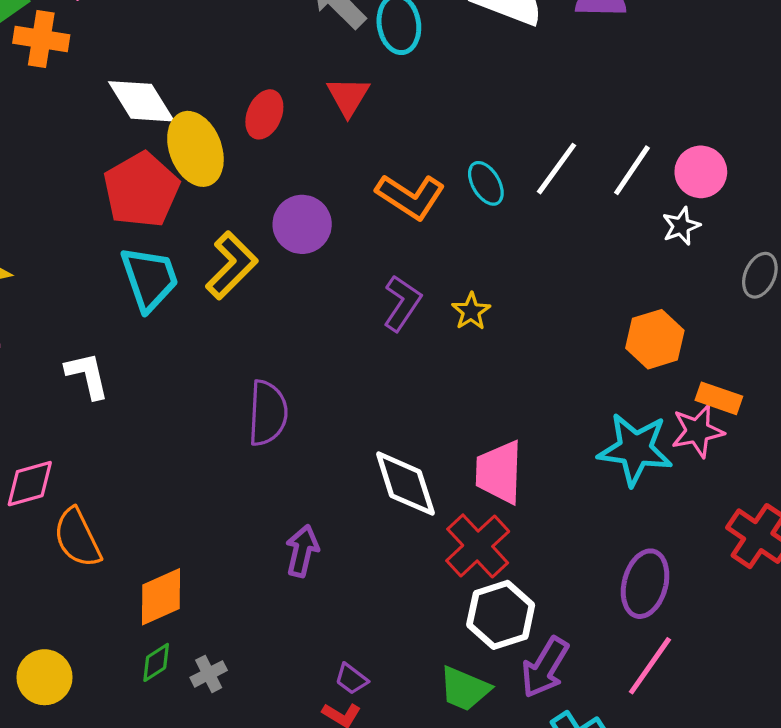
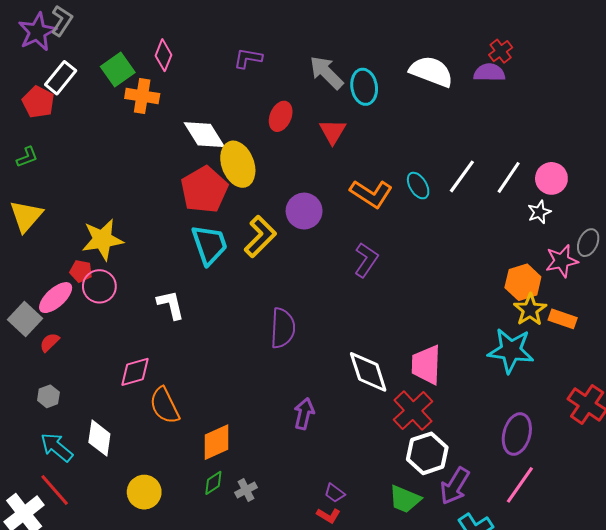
red ellipse: (264, 114) -> (281, 116), moved
yellow star: (471, 311) -> (530, 310), moved, size x1.4
pink star: (698, 431) -> (562, 261), moved

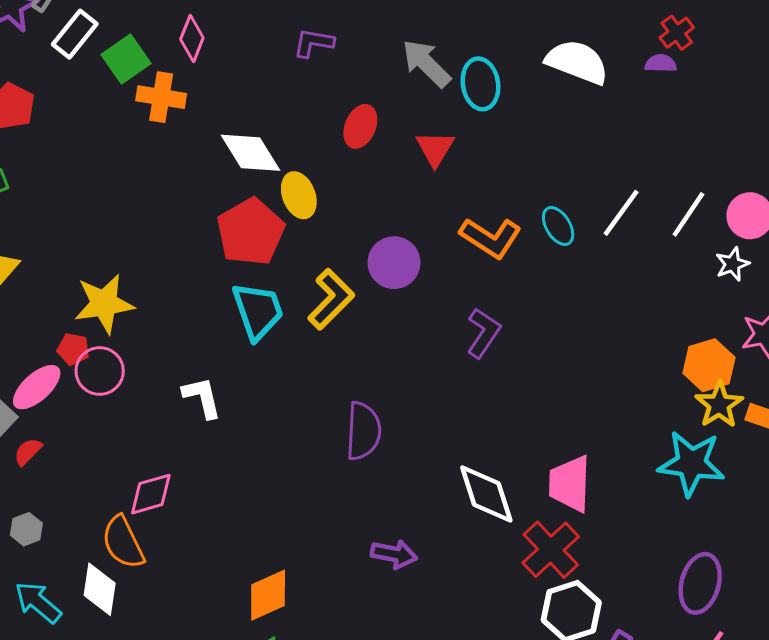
purple semicircle: (489, 73) -> (661, 63), size x0.7
white rectangle: (61, 78) -> (75, 34), moved
yellow ellipse: (238, 164) -> (299, 195), size x0.7
orange semicircle: (165, 405) -> (123, 542), moved
purple arrow: (304, 414) -> (394, 554), turned 88

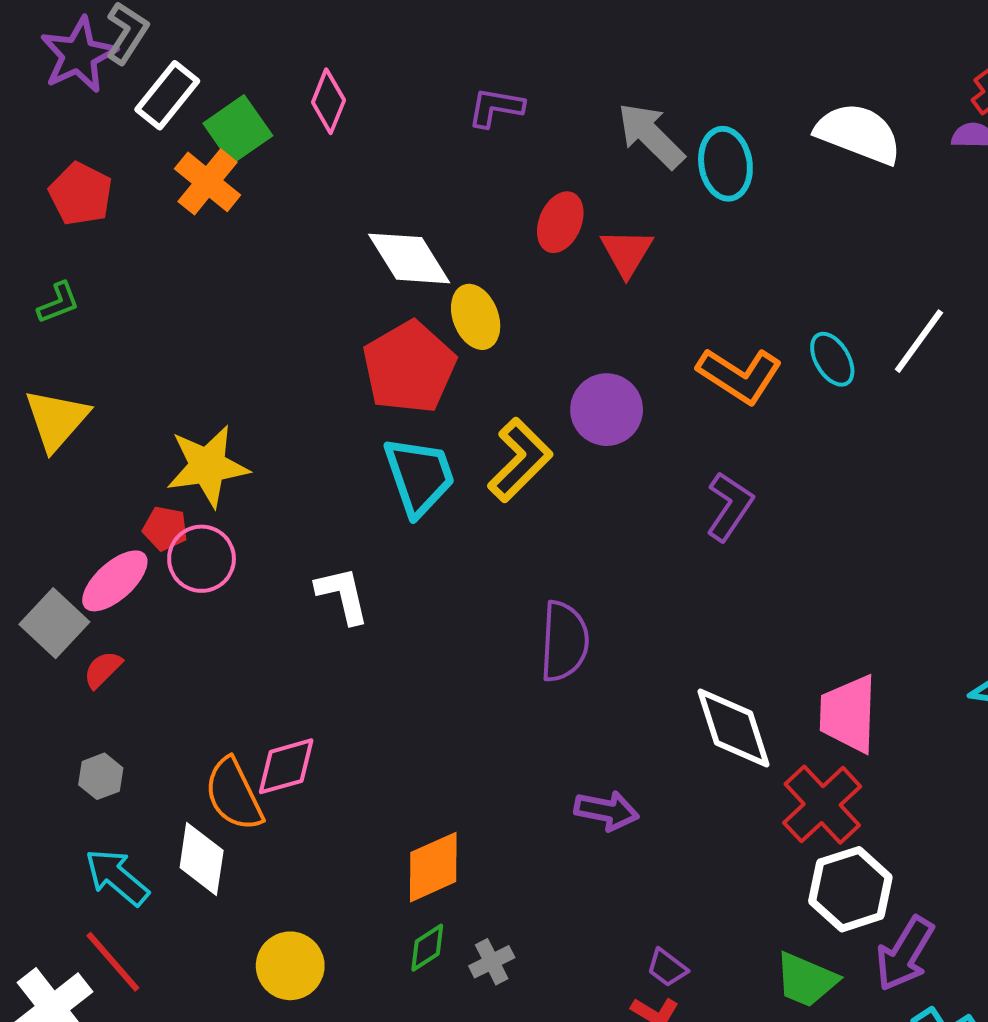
orange cross: (161, 97) -> (208, 182), moved, turned 30
red triangle: (435, 148) -> (627, 252), moved
pink diamond: (151, 494) -> (286, 766), moved

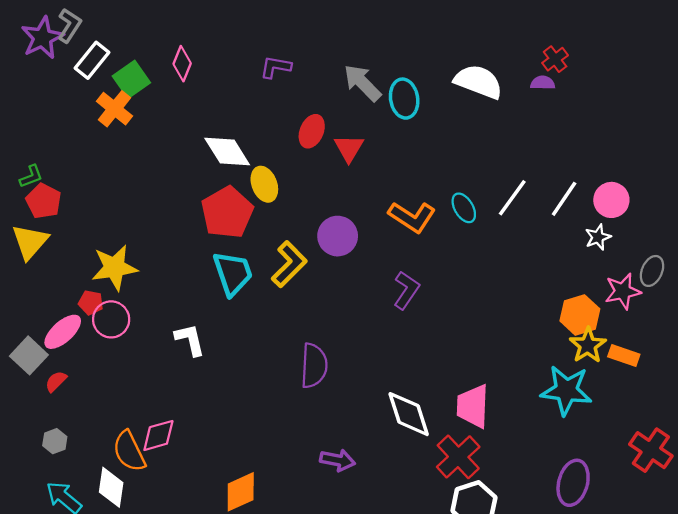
red pentagon: (81, 194) -> (44, 201), moved

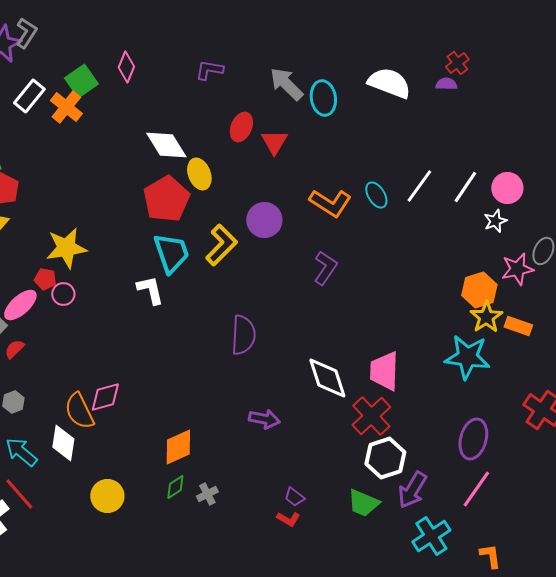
white rectangle: (92, 60) -> (29, 96), moved
pink circle: (111, 319) -> (63, 294), size x0.7
white L-shape: (190, 340) -> (150, 290), moved

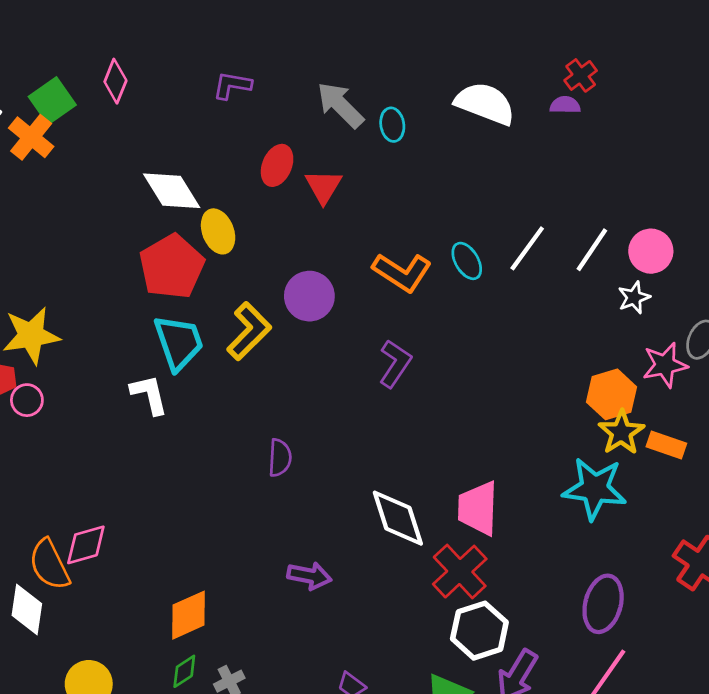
cyan ellipse: (323, 98) -> (392, 125), size x0.7
purple semicircle: (243, 335) -> (280, 458), size x0.7

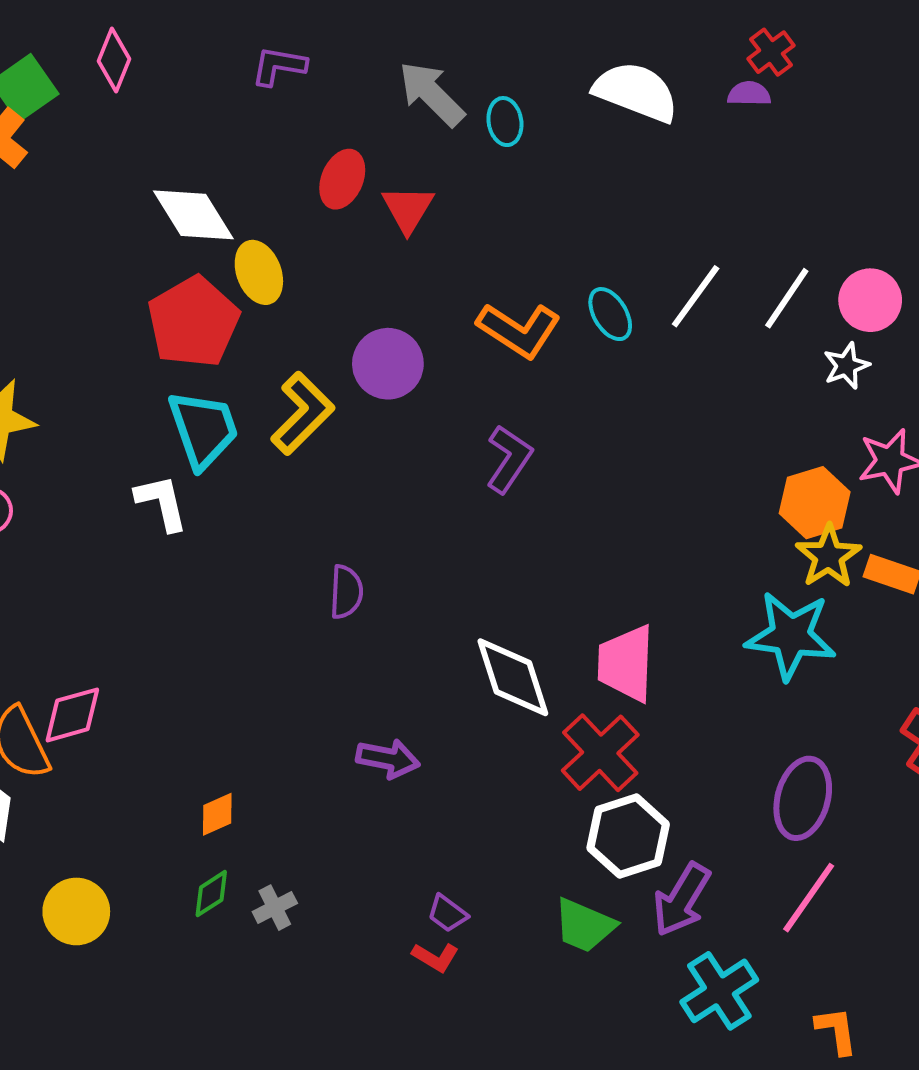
orange diamond: (189, 615) -> (217, 814), size x0.6

